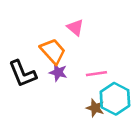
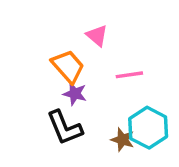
black L-shape: (22, 74) -> (65, 128), moved
pink line: (96, 74) -> (129, 75), moved

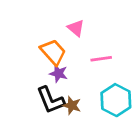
brown star: (123, 140) -> (72, 105), moved

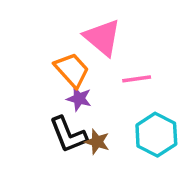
pink triangle: (76, 28) -> (102, 38), size x1.6

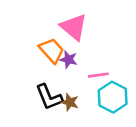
pink line: (137, 79) -> (98, 75), moved
purple star: (79, 99) -> (69, 59), moved

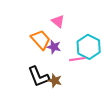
pink triangle: (74, 27) -> (58, 21), size x0.6
cyan hexagon: (113, 97) -> (89, 47), moved

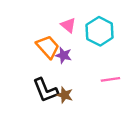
cyan hexagon: (89, 47) -> (100, 31), moved
pink line: (77, 59) -> (110, 79), moved

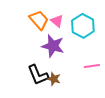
orange trapezoid: (48, 47) -> (39, 20), moved
purple star: (63, 55) -> (53, 46), size x1.6

